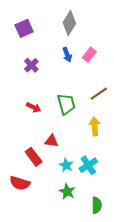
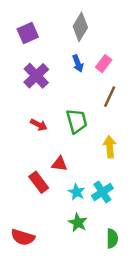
purple cross: (31, 65) -> (36, 76), size x1.5
brown line: (99, 94) -> (110, 97), moved, turned -30
red semicircle: (20, 183) -> (23, 237), moved

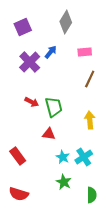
blue arrow: (78, 64) -> (51, 52), moved, turned -120
pink rectangle: (104, 64) -> (85, 52), turned 48
green trapezoid: (77, 121) -> (54, 107), moved
red rectangle: (39, 182) -> (18, 156), moved

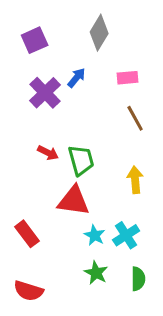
brown line: (90, 79) -> (135, 118), turned -54
red triangle: (49, 134) -> (74, 201), size x1.6
green semicircle: (92, 195) -> (138, 279), moved

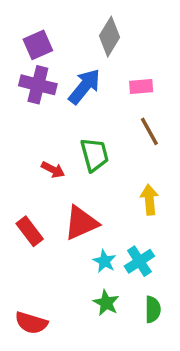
blue arrow: (77, 78) -> (85, 86), size x1.6
purple cross: (45, 93) -> (38, 85), moved, turned -32
green trapezoid: (81, 160) -> (94, 155), moved
red triangle: (74, 201) -> (81, 223), turned -32
red rectangle: (27, 234) -> (30, 231), moved

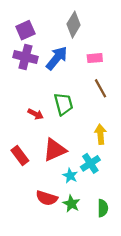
cyan cross: (139, 261) -> (90, 163), moved
red semicircle: (31, 323) -> (47, 198), moved

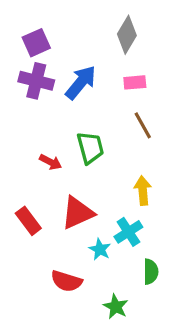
gray diamond: (74, 25) -> (127, 35), moved
green star: (71, 204) -> (116, 307), moved
green semicircle: (103, 208) -> (151, 272), moved

